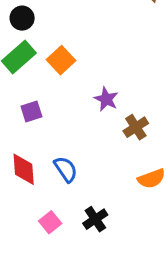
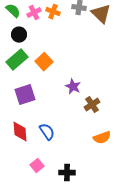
purple square: (31, 112) -> (25, 95), size x1.5
black cross: (95, 219) -> (67, 173), moved, turned 35

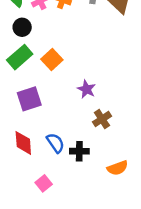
brown cross: (92, 105) -> (102, 119), moved
orange semicircle: (102, 138) -> (117, 168), moved
black cross: (67, 173) -> (79, 151), moved

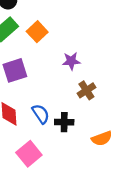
purple star: (86, 89) -> (71, 61), turned -30
pink square: (44, 183) -> (29, 154), size x1.5

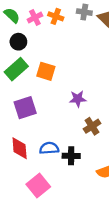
orange square: (37, 32) -> (46, 71), turned -30
blue semicircle: (41, 114) -> (49, 148), turned -60

